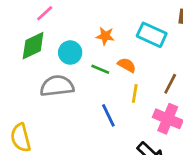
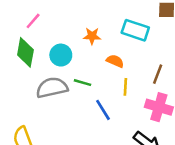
green diamond: (33, 46) -> (25, 52), turned -48
green line: (100, 69) -> (83, 83), moved

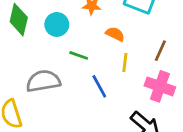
gray semicircle: (52, 88) -> (43, 81), moved

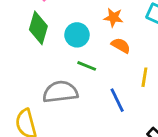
orange semicircle: (115, 34) -> (121, 45), moved
green line: (79, 55) -> (87, 66), moved

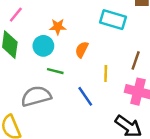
orange star: (113, 18) -> (58, 27), moved
orange semicircle: (121, 45) -> (82, 50), turned -84

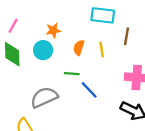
brown line: (136, 60) -> (127, 36), moved
green line: (55, 71) -> (72, 74), moved
yellow line: (106, 74) -> (102, 49), moved

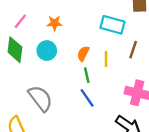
orange star: (53, 30) -> (54, 23), moved
green line: (72, 74) -> (87, 75), moved, turned 64
gray semicircle: (44, 97) -> (40, 98), turned 68

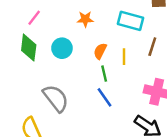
orange star: (54, 23) -> (85, 19), moved

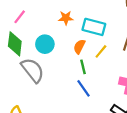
cyan rectangle: (130, 21) -> (94, 27), moved
yellow line: (124, 57) -> (101, 51), turned 40
gray semicircle: (56, 98) -> (33, 70), moved

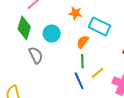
yellow line: (101, 51) -> (98, 73), moved
gray semicircle: (33, 70) -> (36, 55), size x0.7

